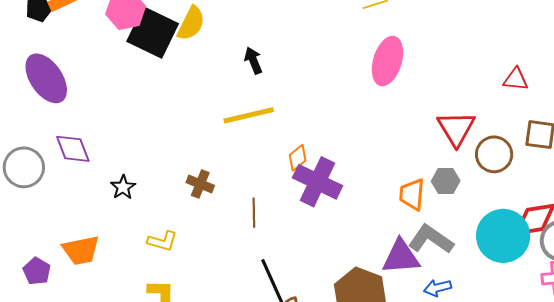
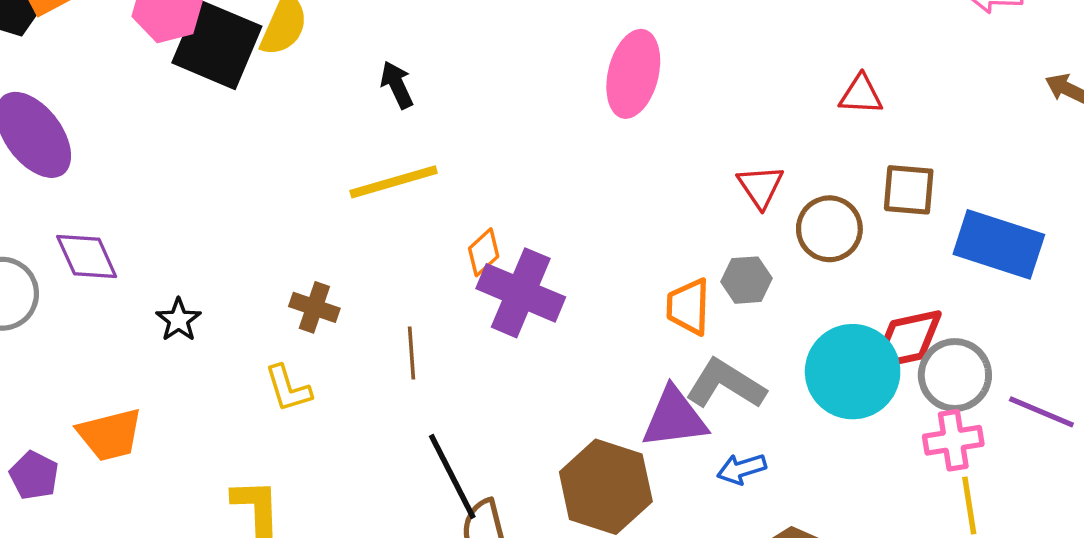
red triangle: (456, 128) -> (761, 187), size x0.7
yellow L-shape: (162, 241) -> (288, 388), moved, turned 60

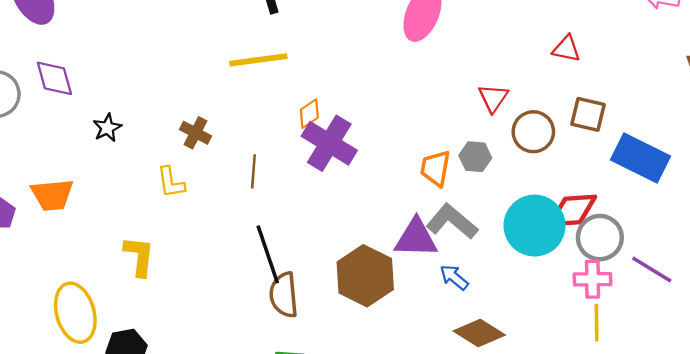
blue arrow: (742, 469) -> (454, 277), turned 48

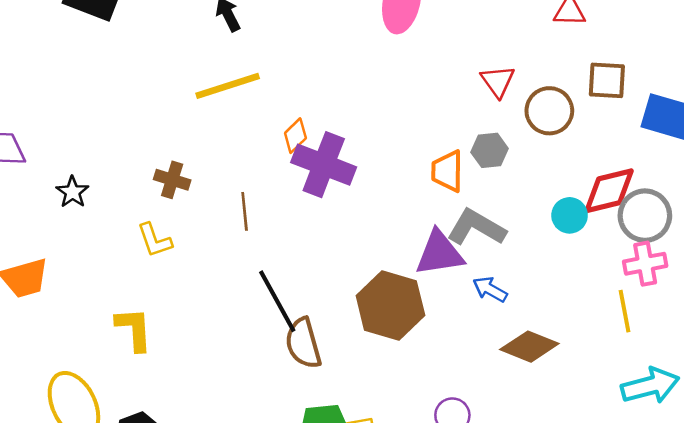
cyan circle: (535, 226) -> (570, 215), size x0.5
yellow line: (597, 323) -> (625, 311), moved

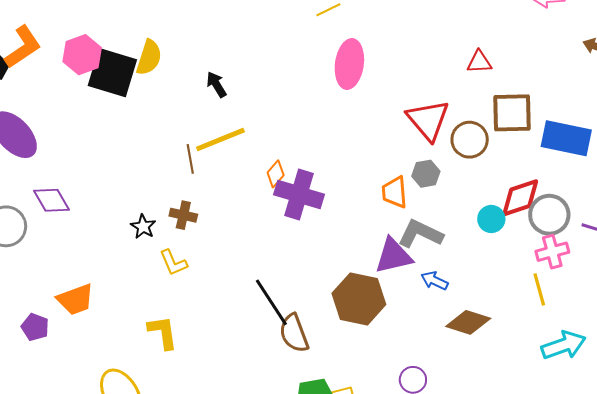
brown square: (607, 80) -> (512, 113), size x1.4
red triangle: (498, 81) -> (428, 120), size x1.6
black star: (72, 192) -> (143, 227), moved
brown line: (245, 211) -> (190, 159), moved

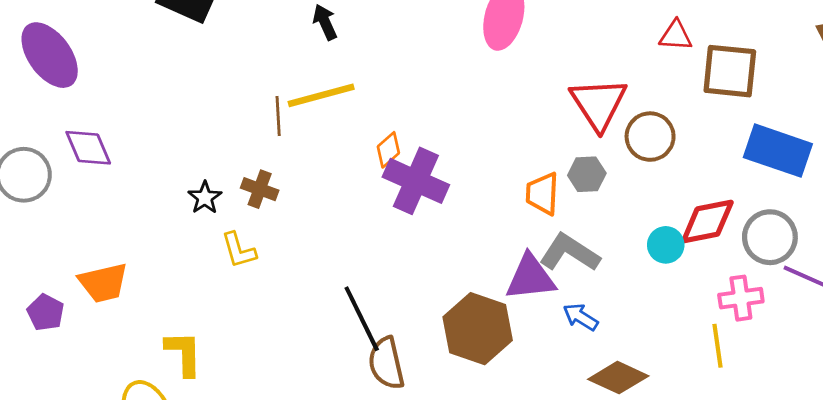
brown square: (512, 113) -> (730, 71), moved
gray circle: (549, 215) -> (770, 237), moved
yellow L-shape: (163, 332) -> (184, 353), moved

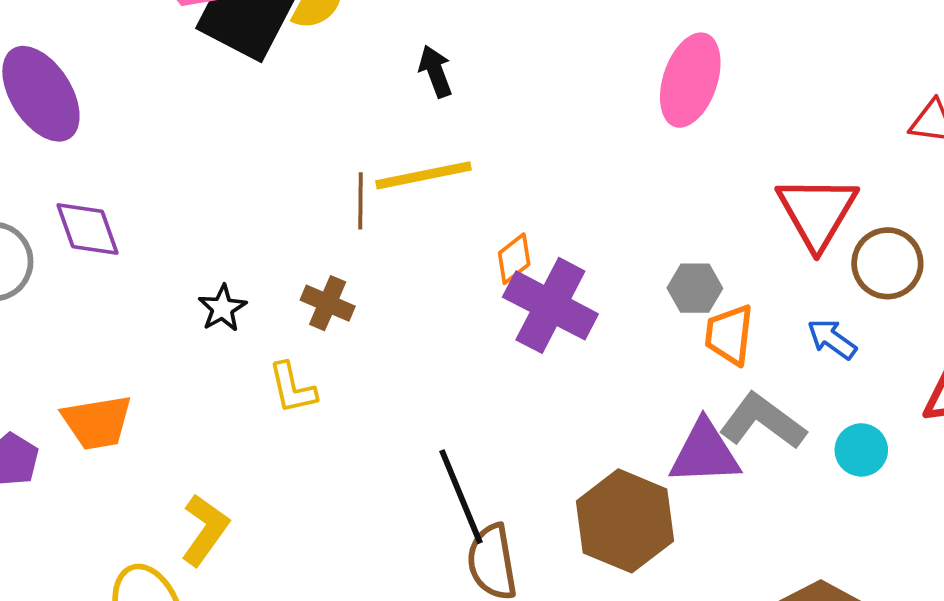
gray hexagon: (587, 174) -> (695, 288), moved
black star: (205, 198) -> (222, 308), moved
cyan circle: (666, 245) -> (861, 450), moved
blue arrow: (581, 317) -> (832, 339), moved
yellow L-shape: (184, 353) -> (205, 530), turned 33

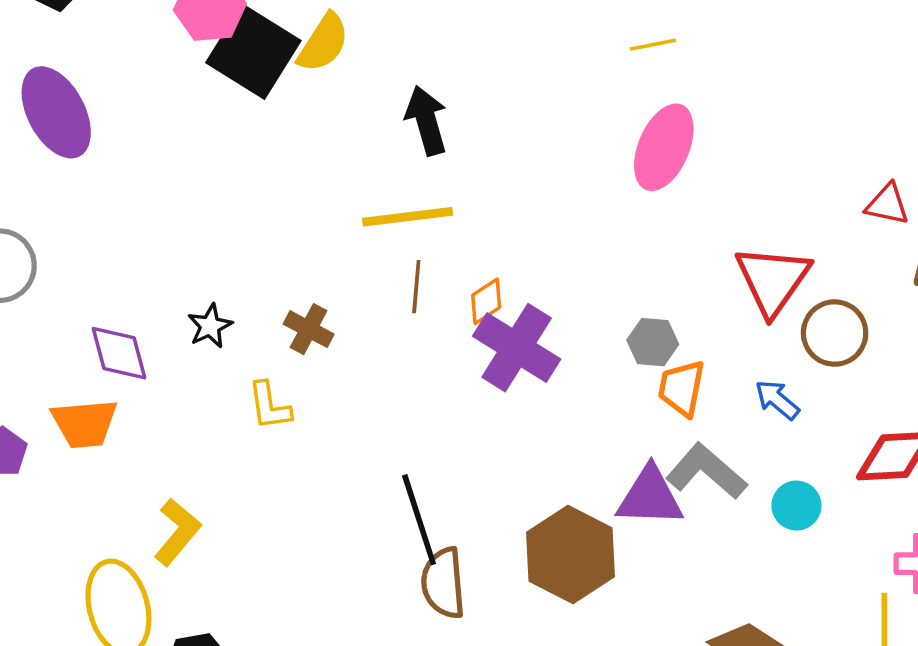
black arrow: (435, 71) -> (426, 121), size x1.4
brown line: (360, 201) -> (416, 287), moved
purple diamond: (88, 229) -> (119, 353), moved

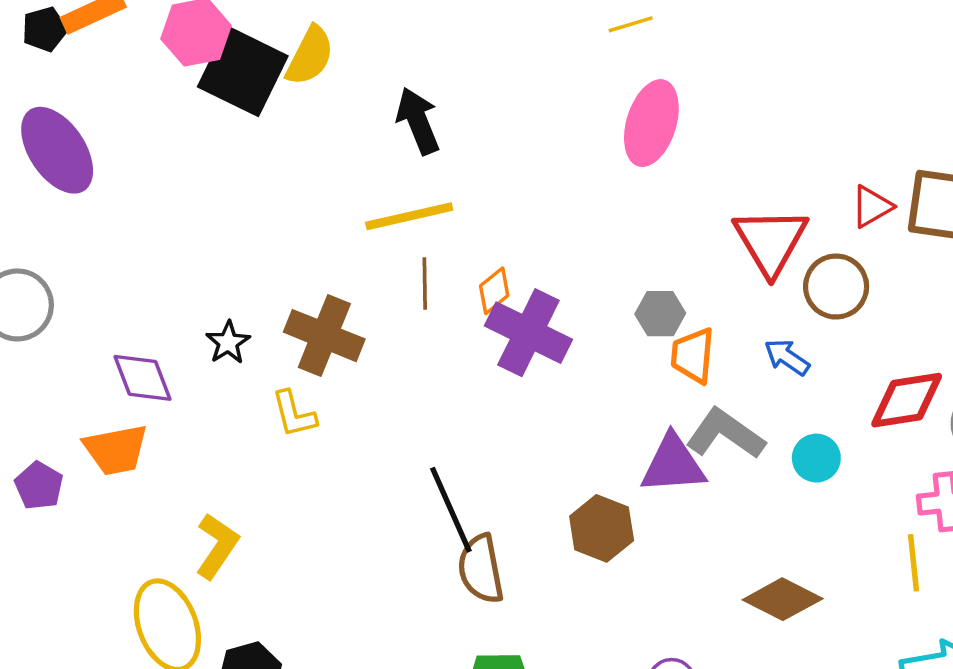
red triangle: (887, 204) -> (872, 207), moved, turned -36
brown cross: (309, 329) -> (324, 336), size x1.6
brown hexagon: (570, 555) -> (602, 528), size x0.7

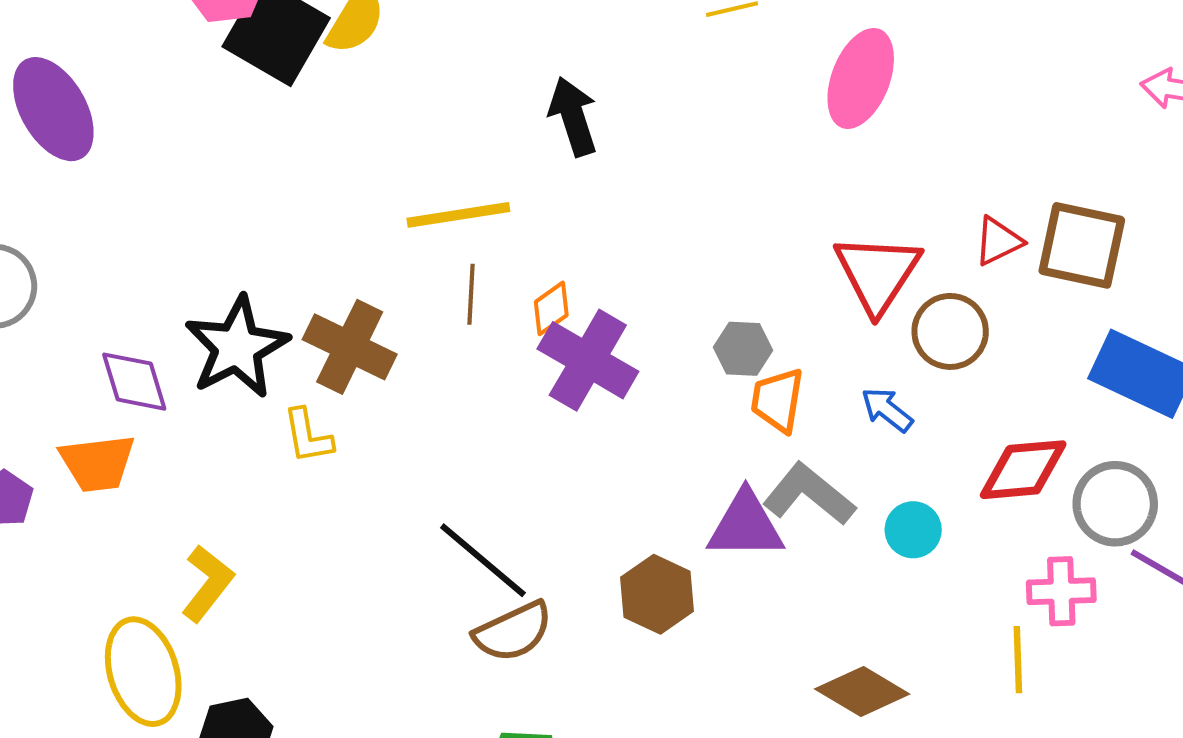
black arrow: (418, 121) -> (573, 116), moved
pink ellipse: (651, 123) -> (861, 78), moved
black star: (228, 343) -> (237, 347), size x2.0
black line: (451, 510) -> (483, 560), turned -30
brown semicircle: (481, 569) -> (513, 632), turned -108

